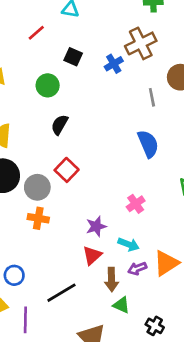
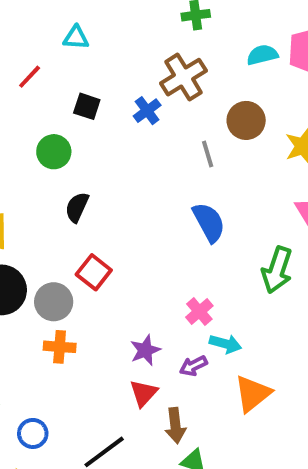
cyan arrow: (129, 244) -> (225, 344), moved
purple arrow: (137, 268) -> (193, 366), moved

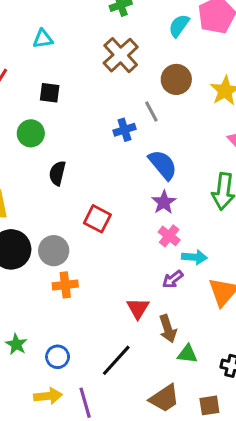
cyan triangle: (76, 38) -> (43, 39), moved
cyan semicircle: (262, 55) -> (179, 26), turned -30
blue cross: (147, 111) -> (124, 130), moved, turned 30
red square: (94, 272) -> (97, 219), moved
purple star: (145, 350) -> (164, 202), moved

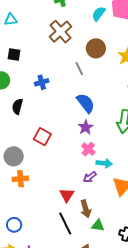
blue cross: (124, 130) -> (42, 82), moved
black line: (116, 360) -> (65, 223), moved, turned -70

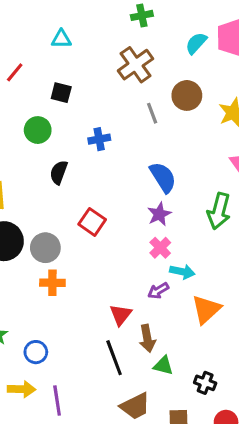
gray line: (79, 69) -> (152, 113), moved

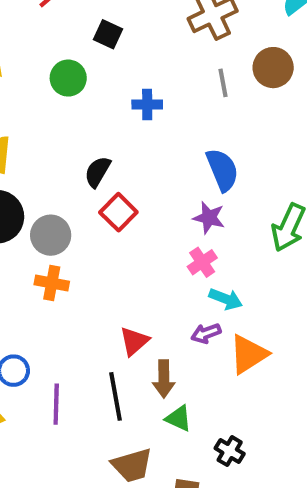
black semicircle: (59, 172) -> (98, 172), moved
purple star: (159, 214) -> (209, 218), turned 30
purple arrow: (158, 291) -> (206, 333), moved
purple line: (57, 401) -> (56, 404), moved

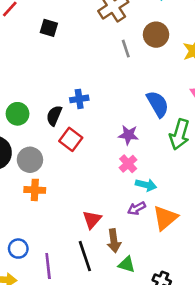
green circle: (68, 78) -> (18, 114), moved
blue cross: (147, 105) -> (79, 99), moved
blue semicircle: (222, 170) -> (158, 104), moved

